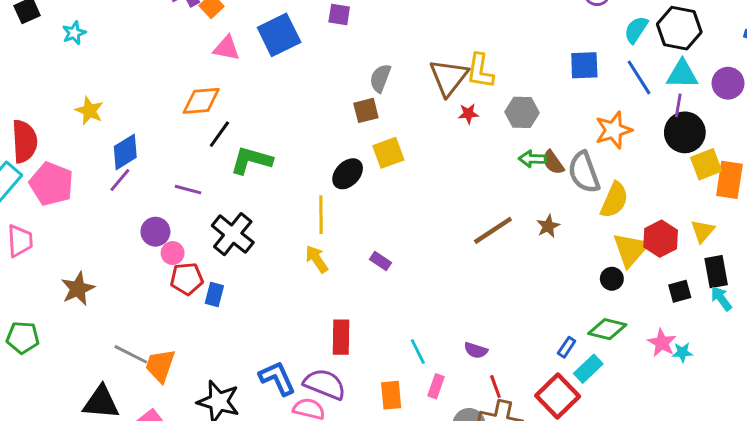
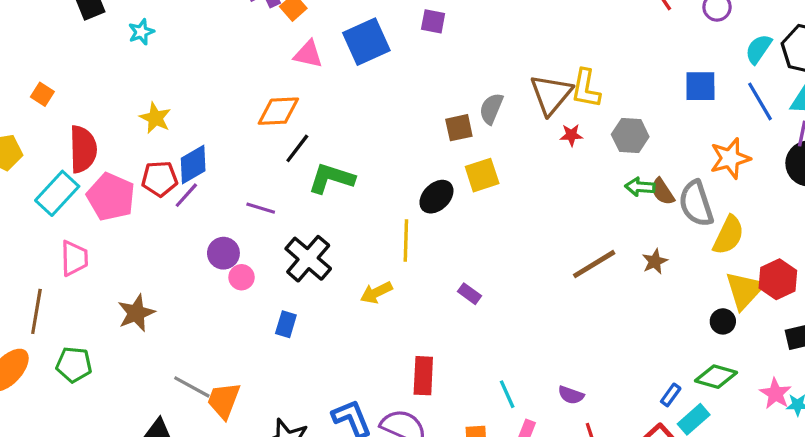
gray semicircle: (380, 78) -> (491, 109), moved
yellow arrow: (317, 259) -> (376, 293), moved, turned -84
red pentagon: (187, 279) -> (160, 179), moved

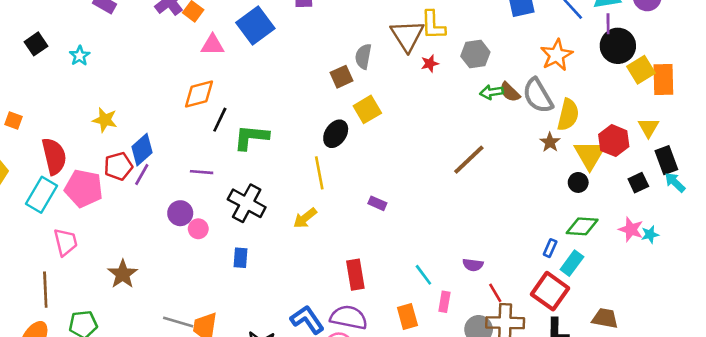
brown star: (655, 261) -> (550, 142), moved

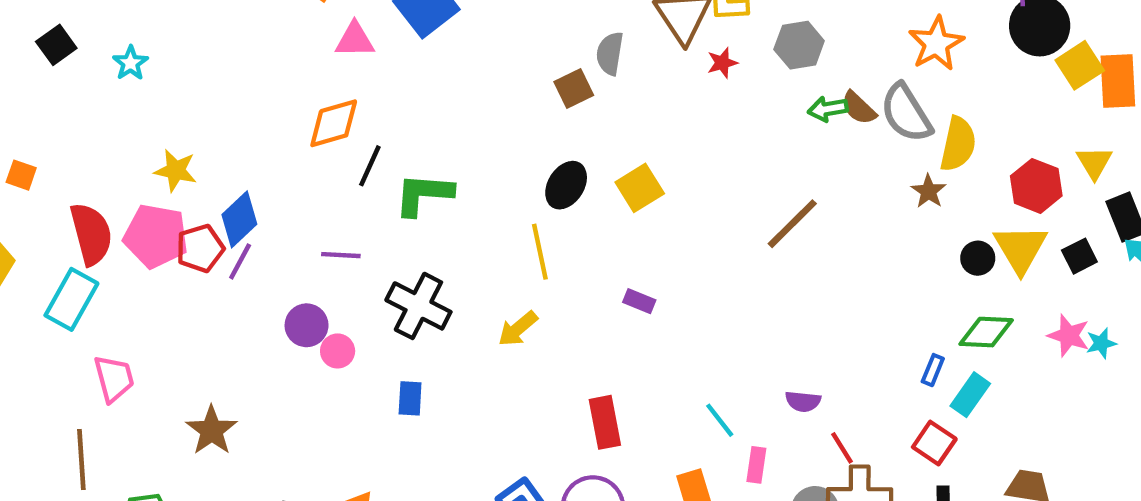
yellow square: (367, 109) -> (640, 188), moved
yellow triangle: (590, 155) -> (1020, 249), moved
pink pentagon: (84, 188) -> (156, 236), moved
red square: (550, 291) -> (934, 443), size x0.7

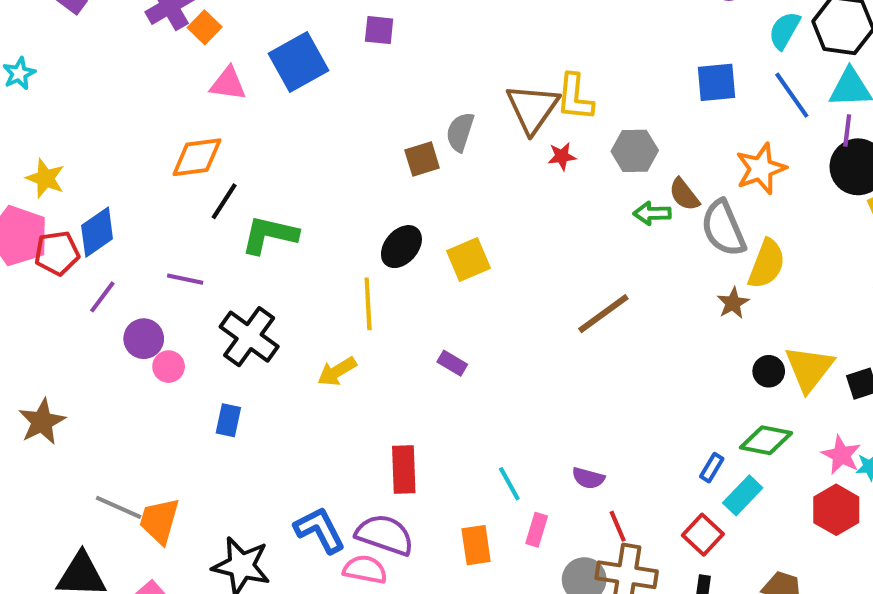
brown semicircle: (859, 108) -> (684, 194), moved
red hexagon: (1036, 186) -> (836, 510), moved
purple line: (240, 261) -> (102, 297), moved

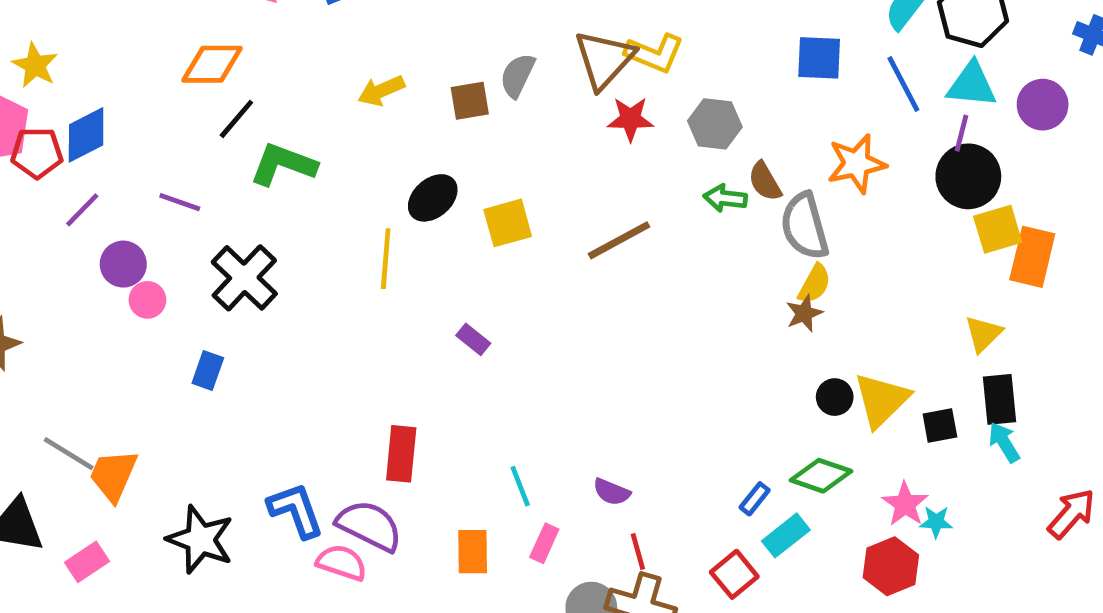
yellow L-shape: (575, 97) -> (654, 53), turned -81
red star: (562, 156) -> (630, 119), size x1.4
yellow semicircle: (767, 264) -> (815, 284), moved, size x0.7
brown line: (603, 314) -> (619, 240), moved
yellow arrow: (337, 371) -> (381, 91), moved

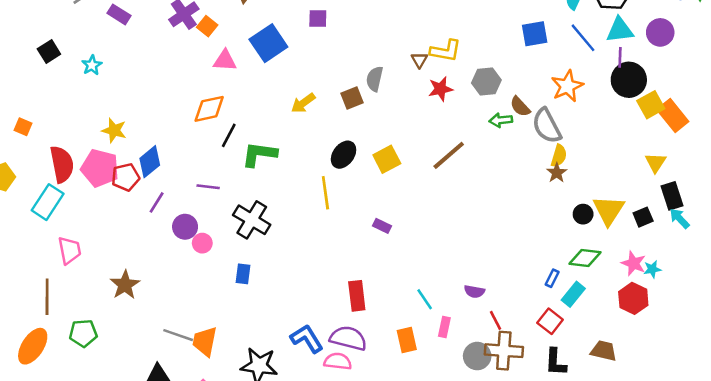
brown triangle: (604, 59) -> (419, 60), size x0.5
orange rectangle: (1032, 257) -> (673, 115), turned -40

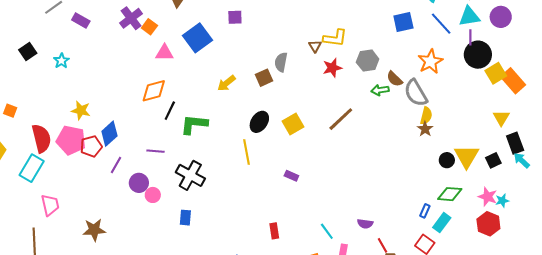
brown star: (125, 285) -> (94, 230), turned 30
red rectangle: (357, 296) -> (274, 231), size x0.7

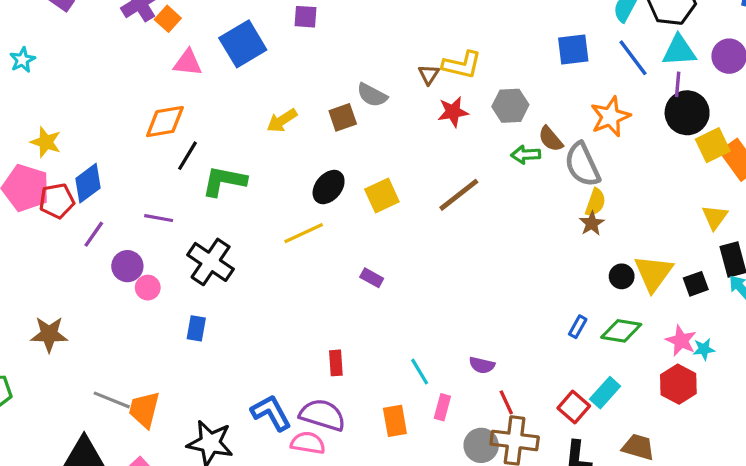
gray semicircle: (281, 62) -> (372, 95), turned -78
yellow line: (247, 152) -> (304, 233), turned 70
blue rectangle: (425, 211) -> (578, 327), moved
cyan rectangle: (442, 223) -> (605, 393), moved

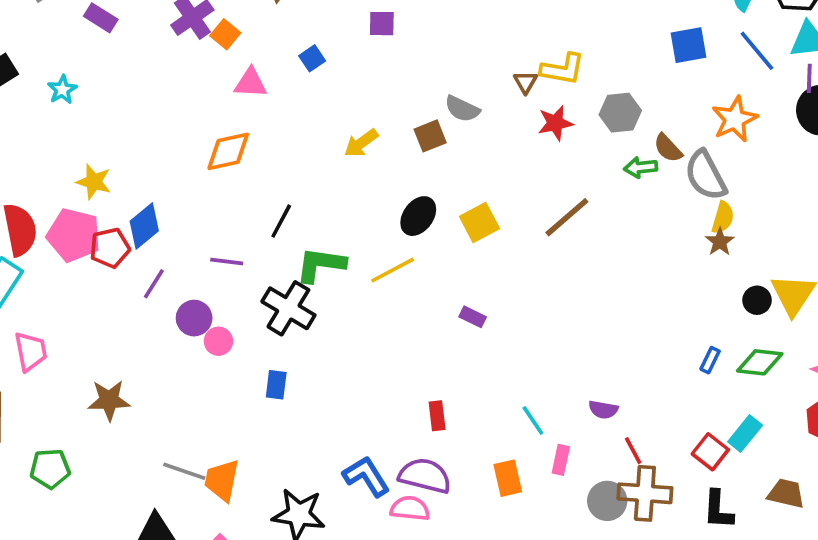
blue square: (243, 44) -> (312, 58), size x0.5
black line: (188, 156) -> (281, 221), moved
green L-shape: (224, 181) -> (321, 265), moved

